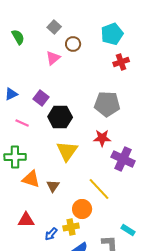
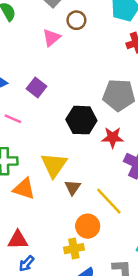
black hexagon: (60, 117) -> (81, 120), moved
yellow triangle: (67, 151) -> (54, 165), moved
brown triangle: (53, 186) -> (73, 187), moved
blue arrow: (51, 234) -> (27, 264), moved

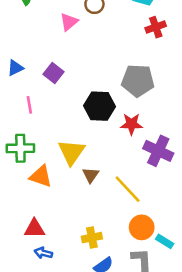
pink line: (13, 119) -> (29, 105), turned 56
orange circle: (88, 226) -> (142, 227), moved
blue arrow: (27, 264) -> (43, 253), turned 63

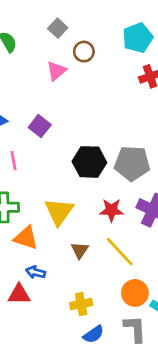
gray pentagon: (138, 81) -> (132, 163), moved
red star: (131, 124) -> (111, 210), moved
brown triangle: (91, 175) -> (80, 250), moved
blue arrow: (43, 253) -> (36, 272), moved

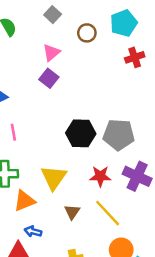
brown circle: (84, 52) -> (87, 33), moved
purple square: (40, 126) -> (49, 78), moved
orange triangle: (26, 238) -> (24, 201), turned -40

